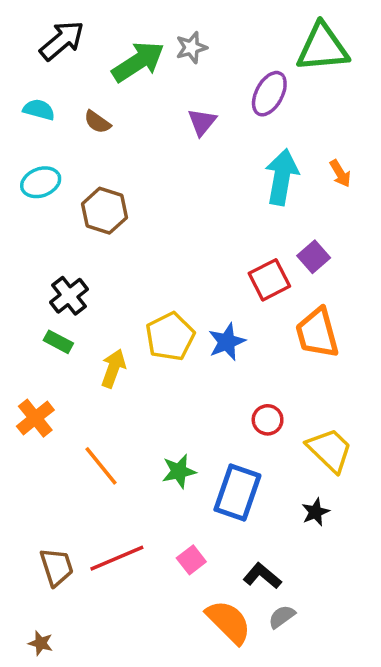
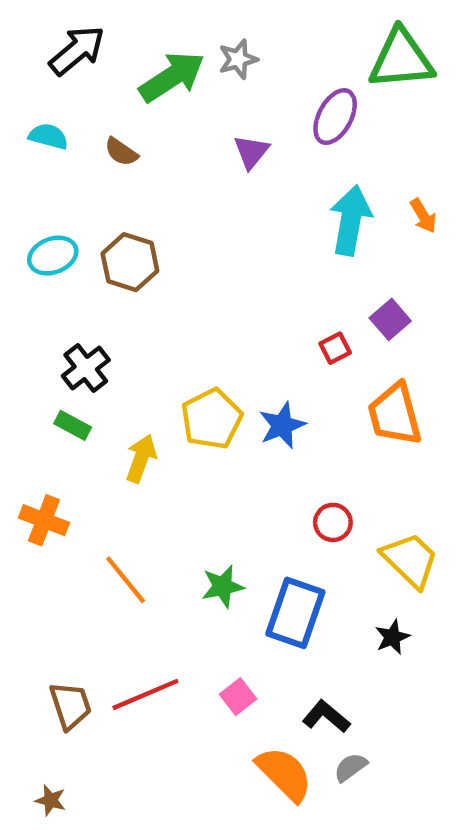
cyan ellipse: (41, 182) -> (53, 256), moved
red square: (269, 280) -> (335, 348), size x0.6
orange cross: (35, 418) -> (44, 520), turned -30

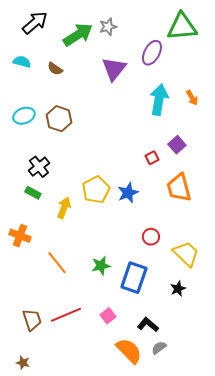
purple triangle: (251, 152) -> (114, 69), size x1.5

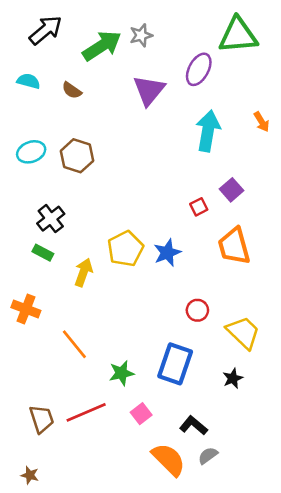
orange arrow: (192, 98) -> (262, 122), moved
green star: (101, 266) -> (121, 373), moved

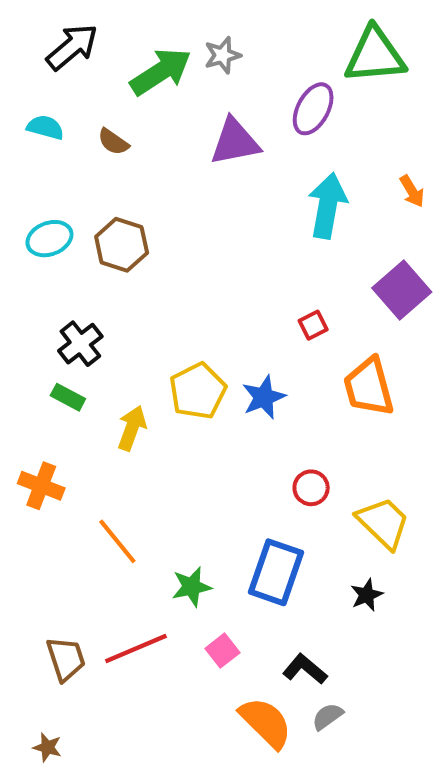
purple triangle: (149, 90) -> (235, 142), turned 40
purple square: (231, 190) -> (402, 290), moved, size x1.5

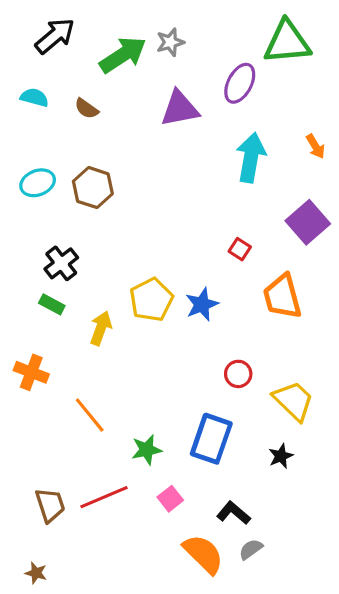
red square: (313, 325) -> (240, 249), turned -30

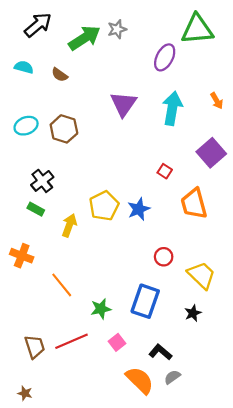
purple triangle: (180, 109) -> (124, 104), moved, turned -44

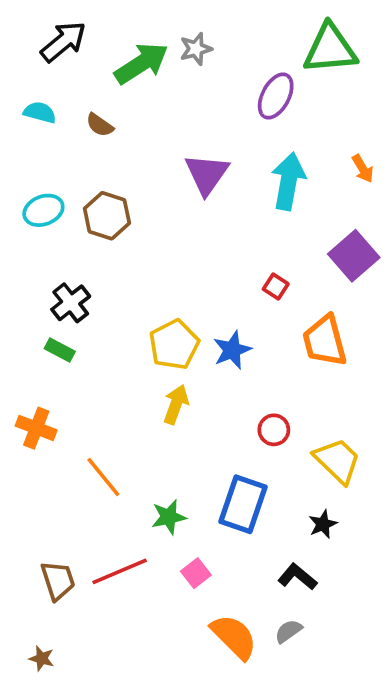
yellow arrow: (69, 225) -> (176, 404), moved
black L-shape: (160, 352) -> (297, 577), moved

